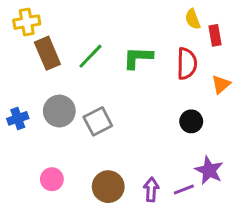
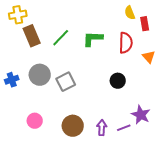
orange triangle: (221, 84) -> (149, 57), turned -32
black circle: (191, 121) -> (118, 81), moved

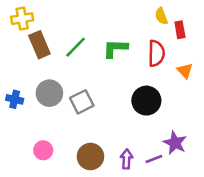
blue cross: (12, 80) -> (15, 99), turned 32
black circle: (118, 81) -> (146, 101), size x1.5

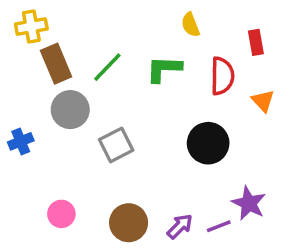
yellow semicircle: (161, 16) -> (190, 25), moved
gray circle: (49, 93) -> (70, 110), moved
blue cross: (15, 99) -> (21, 141), turned -35
purple arrow: (126, 159) -> (180, 226), turned 42

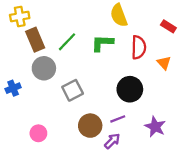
yellow semicircle: (190, 25) -> (119, 15), size x1.5
red rectangle: (256, 42) -> (168, 26), moved, turned -48
brown circle: (129, 223) -> (90, 126), moved
purple line: (219, 226) -> (118, 119), moved

